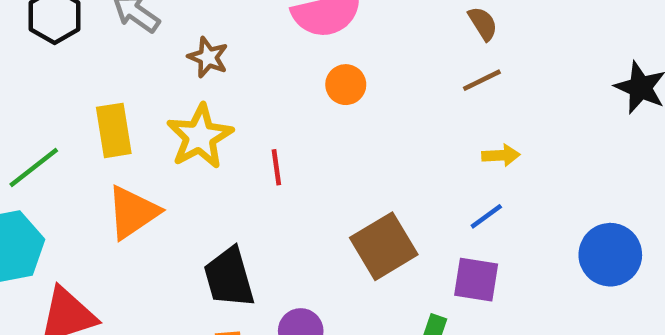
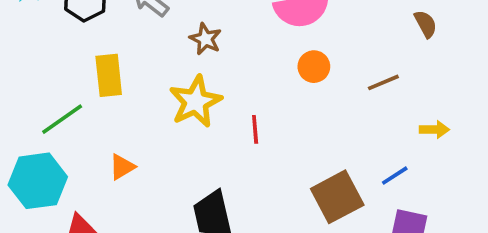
brown line: (482, 80) -> (383, 82), moved
yellow rectangle: (114, 130) -> (109, 75), moved
orange triangle: (133, 212) -> (122, 167), moved, size x0.6
blue line: (486, 216) -> (395, 176), moved

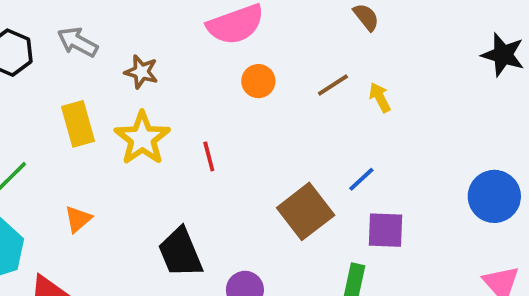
yellow rectangle: (109, 75) -> (78, 124), moved
yellow arrow: (434, 130) -> (380, 97), moved, turned -108

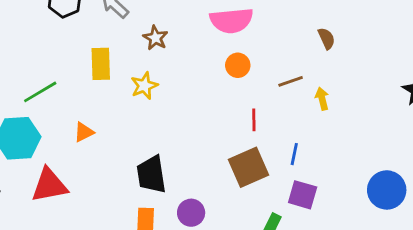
yellow star: (142, 138) -> (144, 86), size x0.7
red line: (209, 156) -> (254, 120), moved
blue line: (361, 179) -> (294, 154), turned -50

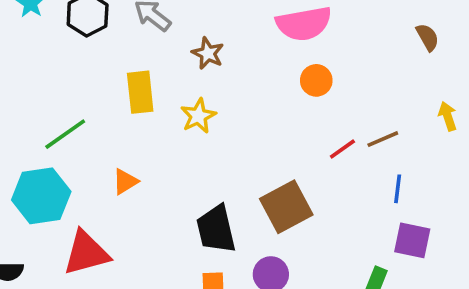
brown line: (291, 81) -> (383, 139), moved
yellow arrow: (322, 99) -> (448, 116), moved
red line: (254, 120) -> (342, 149), turned 60
brown square: (249, 167) -> (286, 207), moved

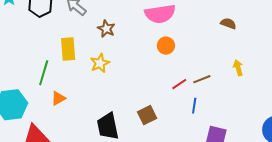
brown semicircle: (428, 37) -> (228, 24), turned -42
green line: (65, 134) -> (44, 73), moved, turned -40
blue line: (398, 189) -> (194, 106), moved
brown square: (286, 207) -> (147, 115), size x0.7

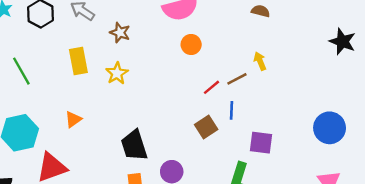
yellow arrow: (238, 68) -> (260, 61), moved
green line: (44, 73) -> (21, 71), moved, turned -40
brown square: (147, 115) -> (206, 127), moved

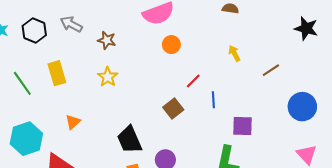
yellow rectangle: (78, 61) -> (57, 73), moved
brown line: (237, 79) -> (271, 70), moved
brown square: (206, 127) -> (173, 108), moved

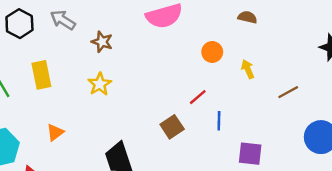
orange circle: (171, 45) -> (212, 52), moved

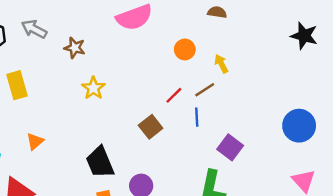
yellow star: (100, 84) -> (93, 88), moved
brown line: (288, 92) -> (205, 90), moved
purple square: (250, 154) -> (230, 147), turned 35

